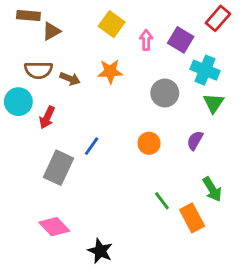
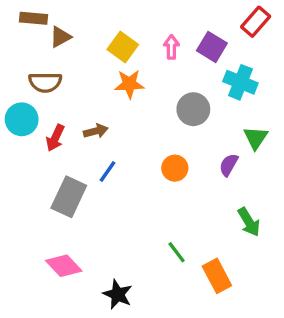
yellow square: (112, 24) -> (123, 47), moved
brown arrow: (70, 79) -> (96, 131), moved, turned -36
green triangle: (214, 103) -> (256, 138), moved
green line: (162, 201) -> (177, 252), moved
orange rectangle: (192, 218) -> (217, 276), moved

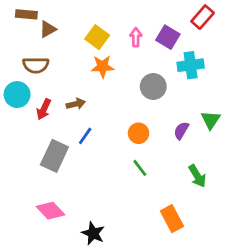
cyan cross: (240, 82) -> (191, 65), turned -30
green triangle: (256, 138) -> (211, 120), moved
green line: (177, 252) -> (140, 168), moved

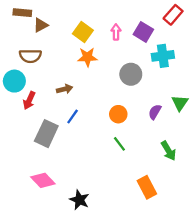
red arrow: (44, 109) -> (29, 100), moved

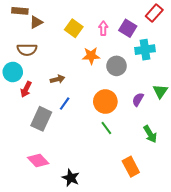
orange star: (87, 57) -> (91, 56), moved
orange circle: (118, 114) -> (105, 102), size x1.5

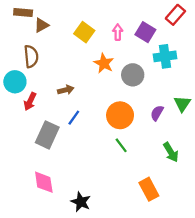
brown semicircle: (27, 50) -> (31, 56), turned -96
orange star: (91, 56) -> (104, 63), turned 30
pink diamond: (38, 161) -> (44, 182), turned 35

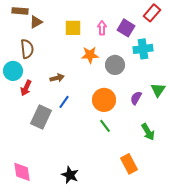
yellow square: (84, 32) -> (73, 28), turned -36
orange star: (104, 63) -> (90, 55), turned -30
pink diamond: (44, 182) -> (22, 172), moved

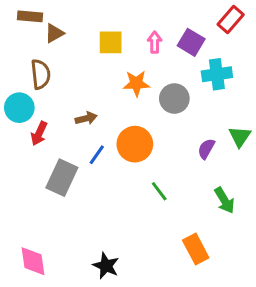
orange circle: (104, 100) -> (135, 144), moved

